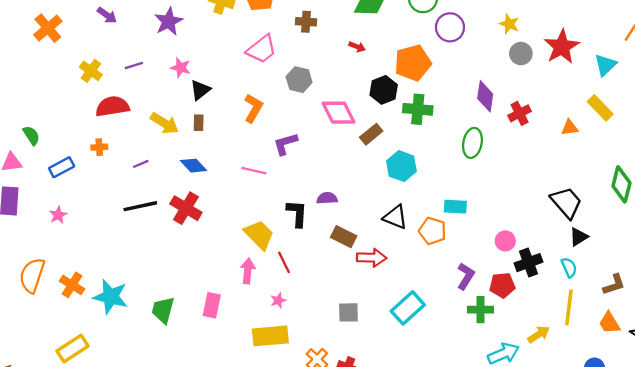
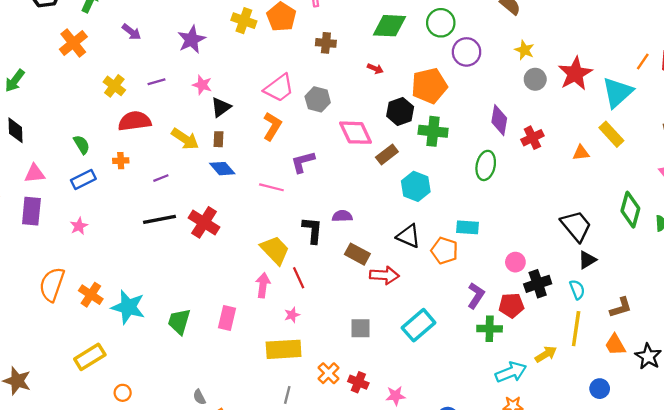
pink trapezoid: (262, 49) -> (279, 88), moved
cyan triangle: (605, 65) -> (617, 92), size x1.4
green semicircle: (31, 135) -> (82, 145), moved
blue diamond: (193, 166) -> (222, 169), moved

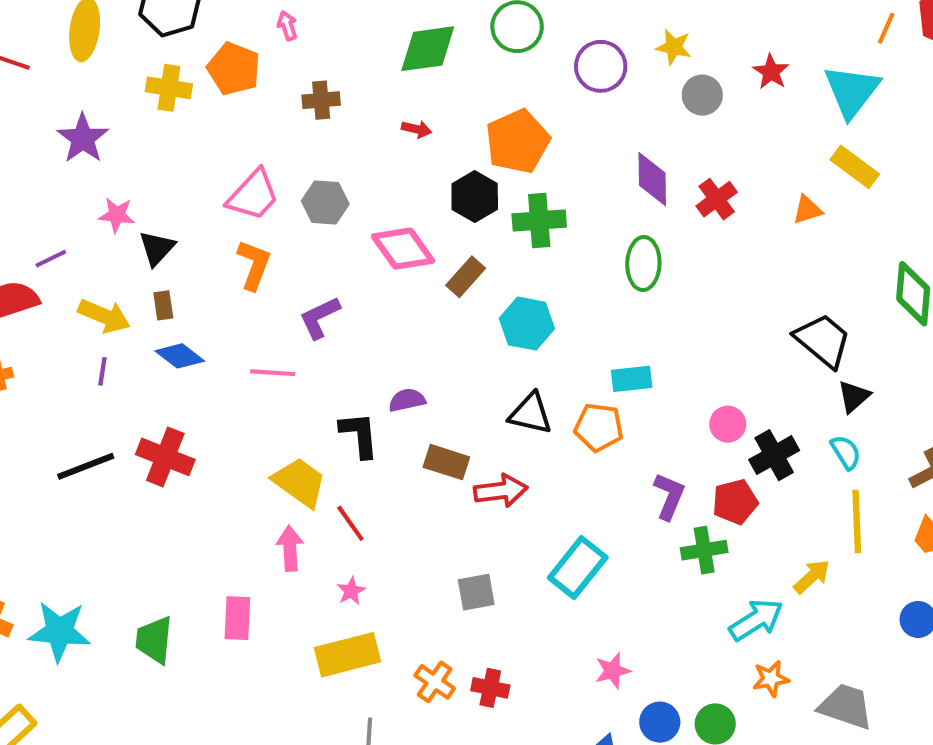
purple circle: (467, 52) -> (601, 66), moved
red star: (575, 74) -> (771, 72), size x0.6
purple line: (156, 82) -> (51, 259), moved
purple line: (161, 178) -> (102, 371), moved, turned -49
pink star: (396, 396) -> (613, 671), moved

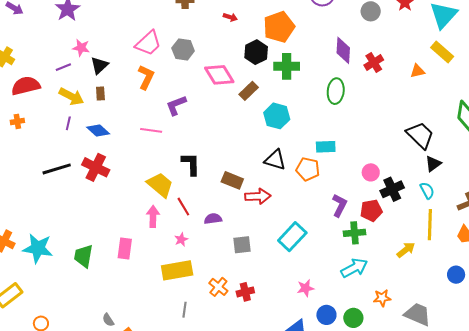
purple line: (51, 259) -> (63, 67), moved
blue diamond: (180, 356) -> (98, 130), moved
purple semicircle: (407, 400) -> (213, 219), moved
cyan arrow: (756, 620) -> (354, 268), moved
red cross: (490, 688) -> (245, 292), turned -30

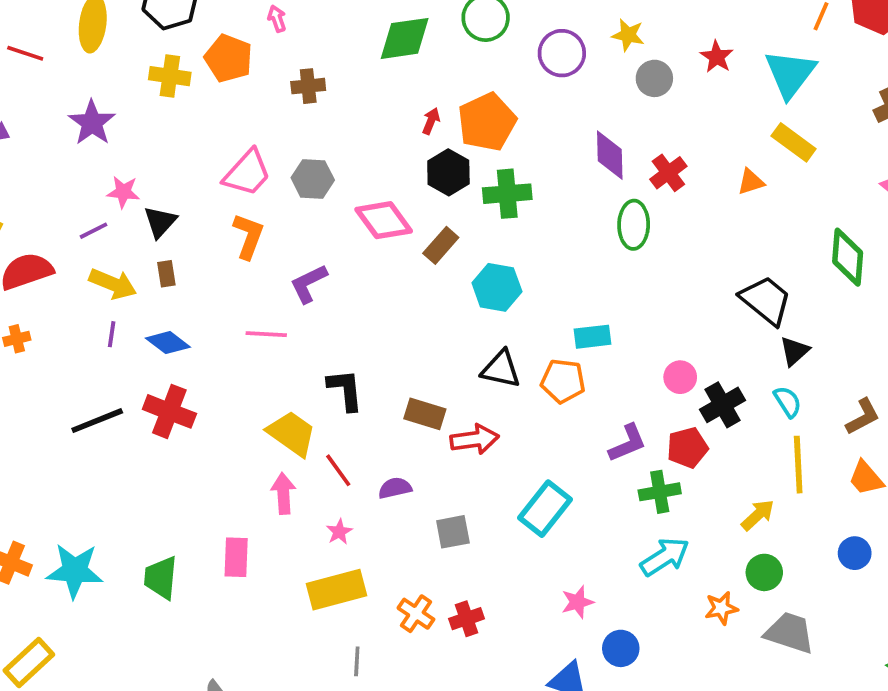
red arrow: (230, 17) -> (431, 121), moved, turned -80
green ellipse: (336, 91) -> (634, 225), moved
purple L-shape: (340, 205) -> (628, 443), turned 45
green circle: (353, 318) -> (764, 572), moved

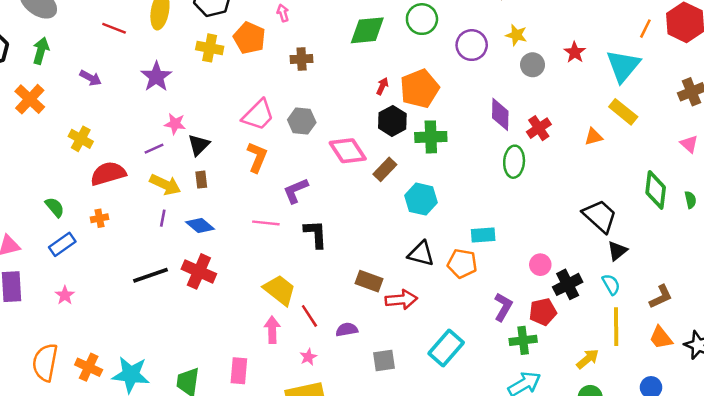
black L-shape: (345, 390) -> (316, 234), moved
purple L-shape: (628, 443) -> (503, 307), turned -40

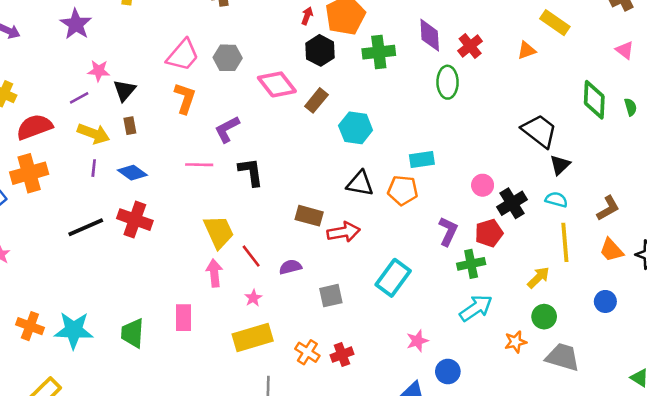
green cross: (431, 137) -> (379, 52), moved
orange cross: (99, 218) -> (29, 173), size x2.0
cyan semicircle: (611, 284) -> (556, 200), turned -40
yellow trapezoid: (280, 290) -> (219, 232), turned 32

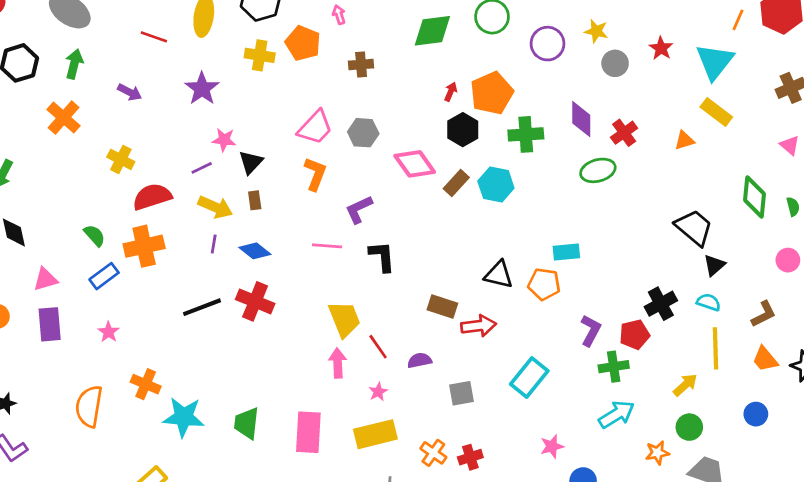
green ellipse: (448, 82) -> (598, 170), turned 72
cyan hexagon: (356, 128) -> (496, 185), moved
pink circle: (483, 185) -> (788, 260), moved
pink rectangle: (184, 318) -> (308, 432), moved, size x1.4
orange cross: (30, 326) -> (146, 384), moved

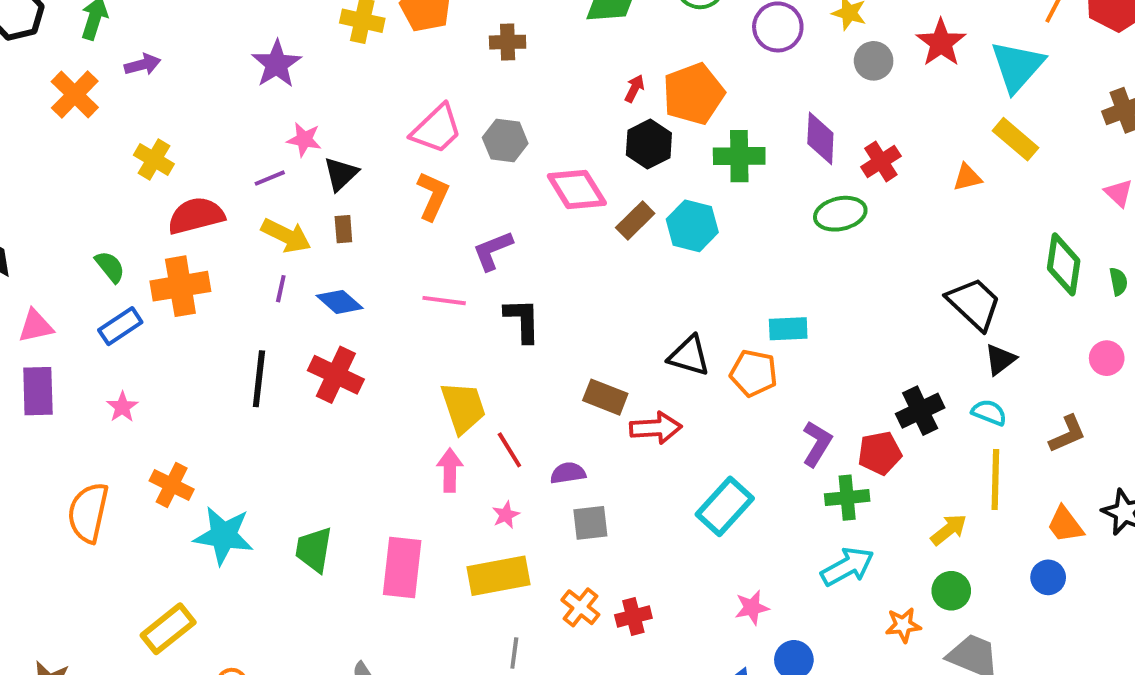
red star: (661, 48) -> (941, 43), size x1.4
purple arrow: (130, 92) -> (142, 65), moved, turned -45
black line: (202, 307) -> (259, 379), turned -66
orange trapezoid: (765, 359) -> (1065, 525), moved
gray square: (462, 393) -> (590, 523), moved

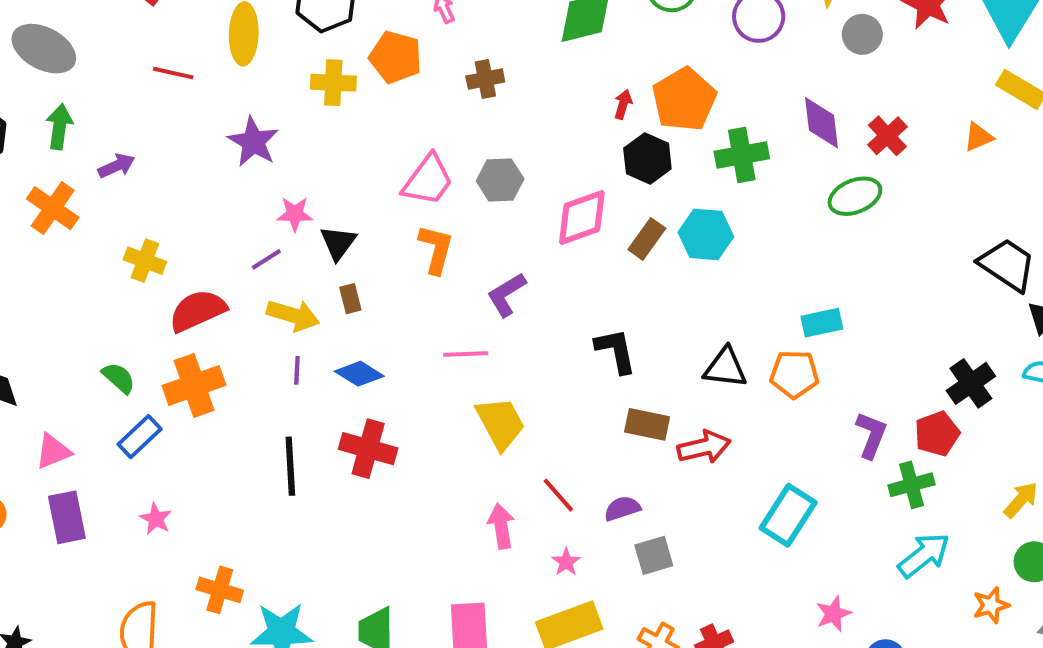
pink diamond: (577, 190) -> (582, 217), turned -68
black L-shape: (522, 320) -> (616, 351), moved
yellow trapezoid: (463, 407) -> (501, 423), moved

